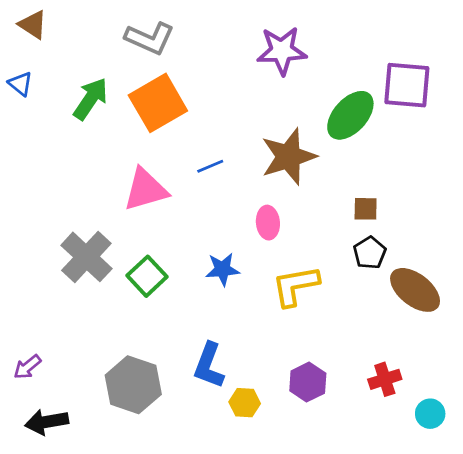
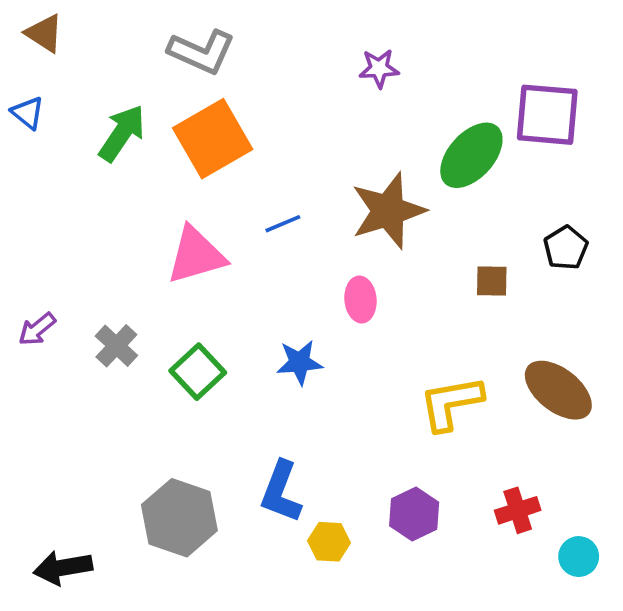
purple star: (282, 51) -> (379, 68), size x0.6
black pentagon: (370, 253) -> (566, 248), moved
gray cross: (86, 257) -> (116, 346), size x0.6
yellow L-shape: (295, 286) -> (451, 403), moved
purple arrow: (27, 367) -> (37, 329), moved

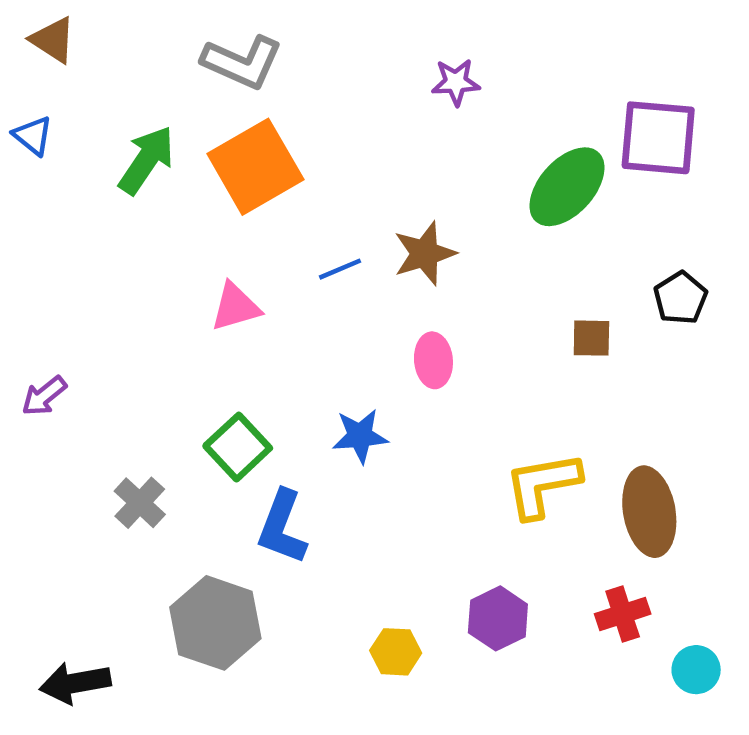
brown star: (388, 211) -> (425, 254), moved, size x0.7
pink triangle: (196, 255) -> (235, 307), size x0.7
gray cross: (116, 346) -> (140, 503), moved
brown ellipse: (558, 390) -> (649, 512), moved, turned 42
blue L-shape: (281, 492) -> (282, 527), moved

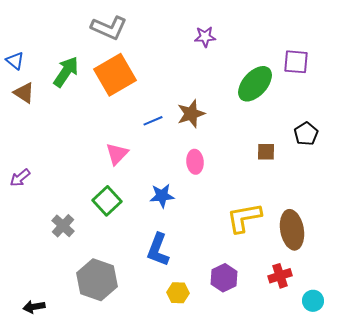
brown triangle: (53, 40) -> (24, 93), moved
purple square: (658, 138) -> (296, 62), size x0.7
pink triangle: (235, 307) -> (117, 154), moved, turned -30
blue L-shape: (282, 527) -> (158, 250), moved
black arrow: (75, 683) -> (34, 307), size x0.7

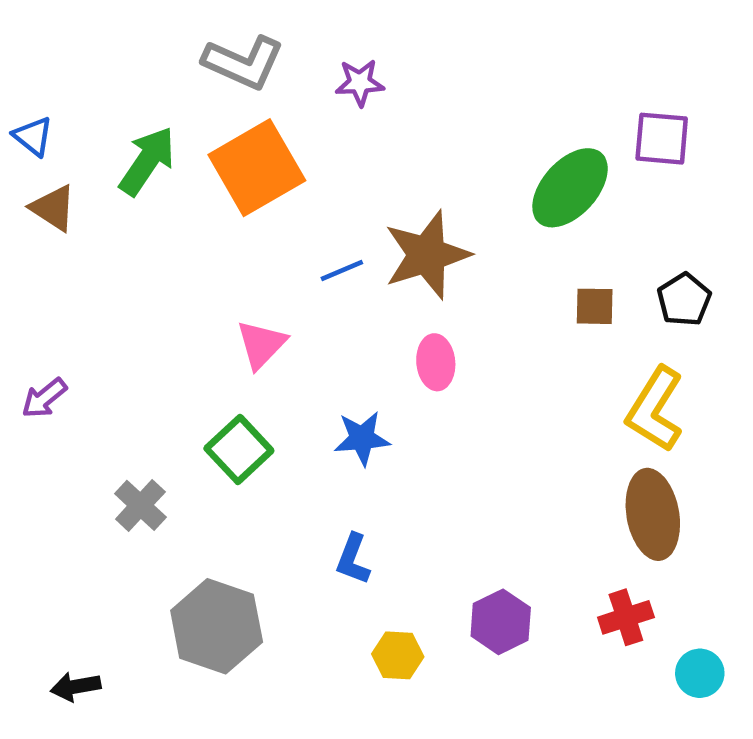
purple star: (205, 37) -> (360, 83), moved
brown star: (191, 114) -> (427, 255), size x1.4
brown square: (266, 152) -> (595, 306), moved
yellow L-shape: (244, 218) -> (655, 409), moved, turned -48
blue L-shape: (158, 250) -> (353, 559), size x0.7

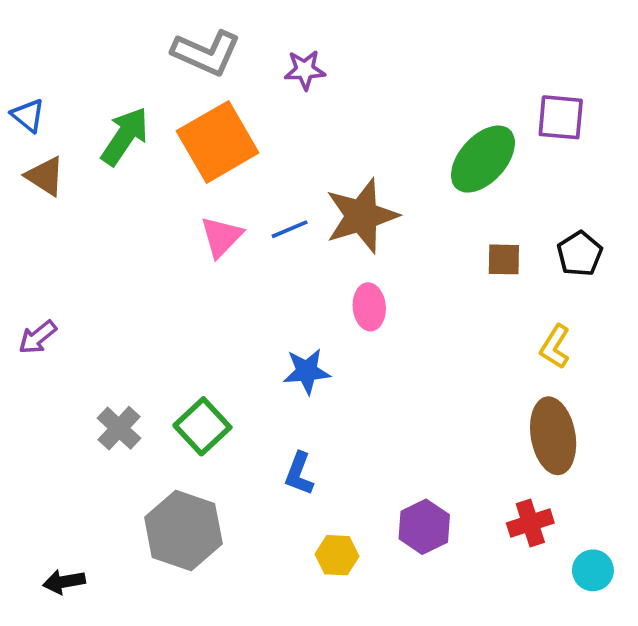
pink triangle: (261, 344) -> (221, 237), moved
yellow L-shape: (655, 409) -> (555, 347), size x0.6
green square: (239, 450) -> (202, 426), moved

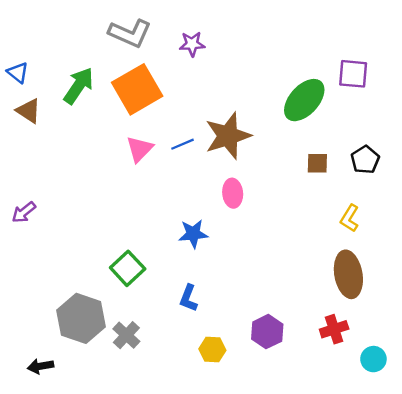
gray cross: (119, 428) -> (126, 335), moved
gray hexagon: (183, 531) -> (81, 318), moved

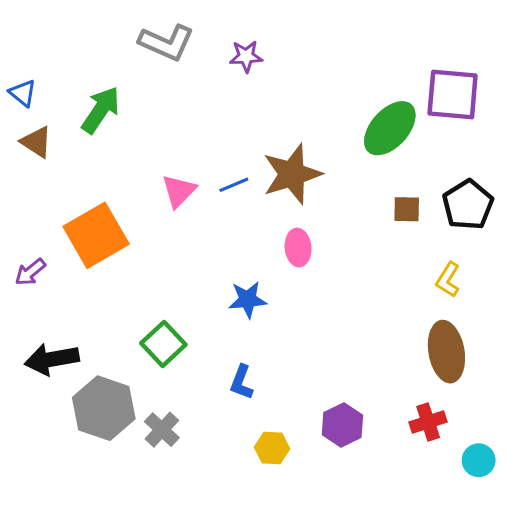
purple square: (353, 74) -> (453, 95), size x1.4
orange square: (137, 89) -> (96, 235), moved
black pentagon: (365, 160) -> (468, 205), size x1.4
black arrow: (40, 366) -> (52, 359), moved, size x1.6

